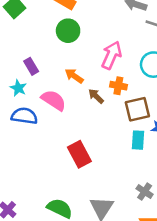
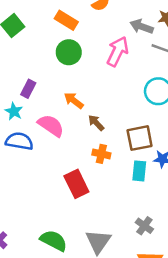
pink arrow: (112, 55) -> (118, 51), moved
purple rectangle: (31, 66) -> (28, 89), turned 56
orange cross: (118, 86) -> (101, 154), moved

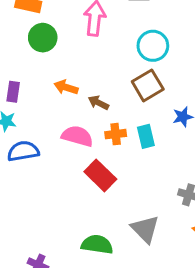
pink semicircle: (51, 126) -> (77, 136), moved
brown square: (140, 138) -> (148, 85), moved
cyan rectangle: (139, 171) -> (146, 136), moved

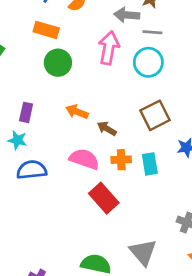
cyan circle: (153, 46) -> (148, 62), moved

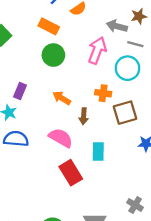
brown arrow: (107, 129) -> (84, 116), turned -126
orange cross: (121, 160) -> (103, 93), moved
cyan rectangle: (150, 164) -> (98, 151), moved

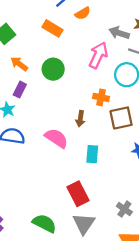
green circle: (53, 55) -> (53, 69), moved
orange arrow: (62, 98) -> (19, 64), moved
red rectangle: (71, 173) -> (78, 194), moved

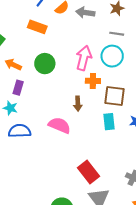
gray arrow: (119, 33) -> (85, 13), moved
pink arrow: (98, 55) -> (84, 58), moved
brown square: (121, 118) -> (115, 96), turned 30
cyan rectangle: (92, 154) -> (109, 122), moved

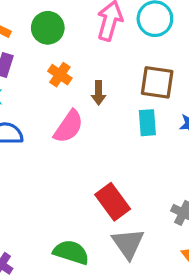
orange cross: (93, 81) -> (60, 75), moved, turned 32
pink semicircle: (60, 125) -> (69, 127), turned 100

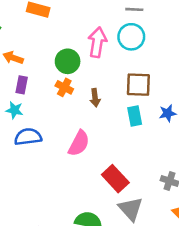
green circle: (48, 28) -> (68, 61), moved
pink semicircle: (69, 127) -> (79, 143), moved

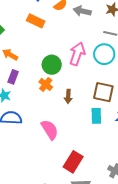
pink semicircle: (79, 143) -> (50, 130), turned -70
red rectangle: (115, 179) -> (73, 162), turned 65

